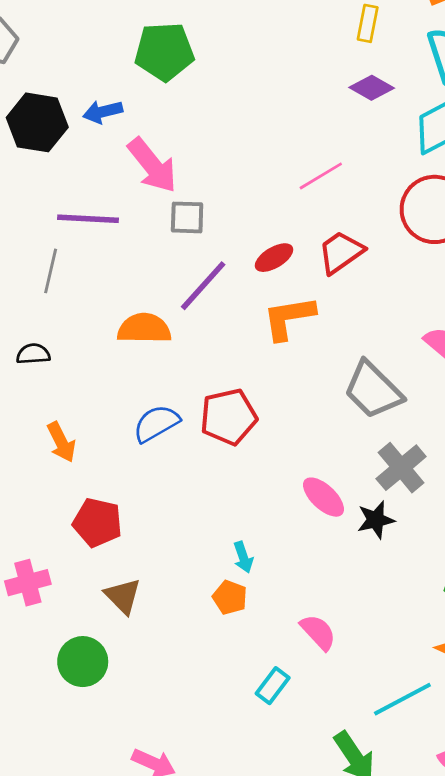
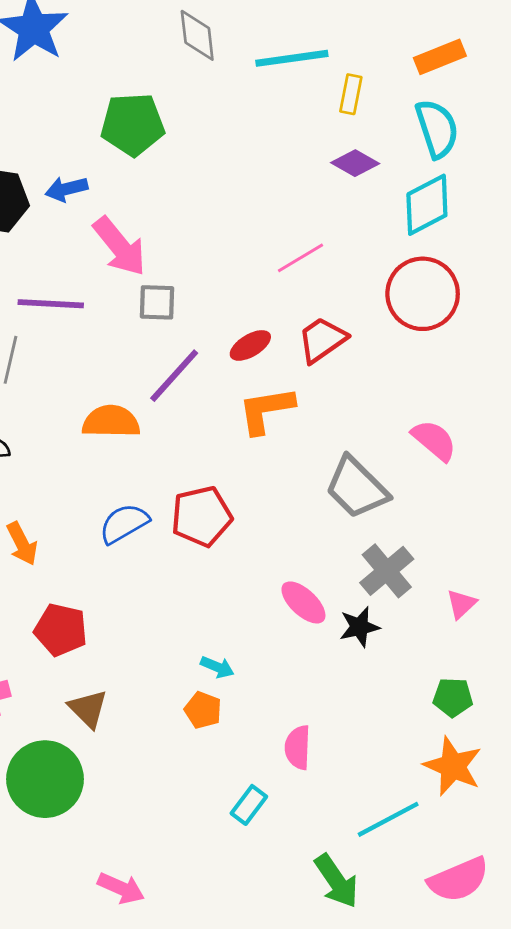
cyan arrow: (243, 557) -> (217, 667), turned -48
pink semicircle: (318, 632) -> (298, 747), turned -135
green circle: (83, 662) -> (45, 779), size x1.4

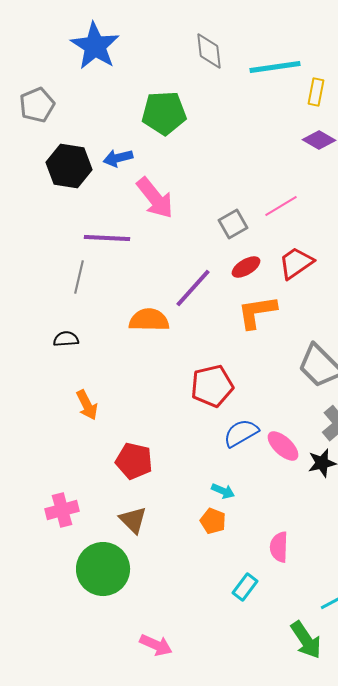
gray square: (157, 302) -> (233, 224), moved, turned -32
blue semicircle: (124, 524) -> (241, 433), moved
red pentagon: (61, 630) -> (134, 461), moved

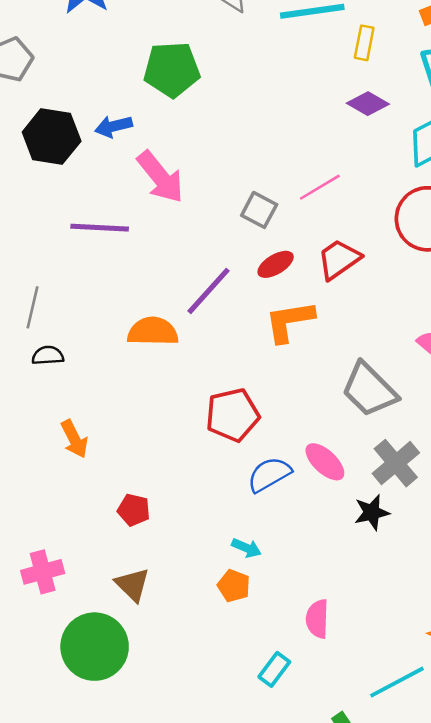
gray square: (233, 224) -> (259, 210), turned -32
gray line: (79, 277) -> (33, 307), moved
pink ellipse: (283, 446) -> (325, 462), moved
red pentagon: (134, 461) -> (134, 510), size x0.7

